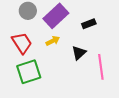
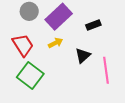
green square: (29, 72) -> (30, 76), turned -35

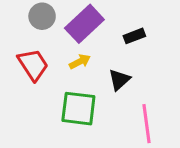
pink line: (106, 70) -> (146, 124), moved
green square: (30, 76) -> (78, 109), moved, turned -30

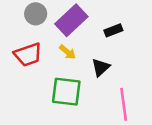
yellow arrow: (80, 62) -> (67, 52), turned 66
red trapezoid: (33, 65) -> (28, 55), turned 104

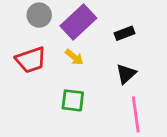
black triangle: (101, 67) -> (126, 74), moved
green square: (66, 92) -> (73, 100), size x0.7

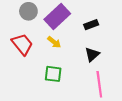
red trapezoid: (31, 60) -> (22, 44), turned -110

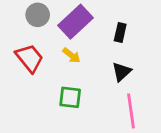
black rectangle: (91, 25) -> (120, 32), turned -56

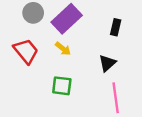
black rectangle: (120, 32) -> (116, 27), moved

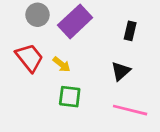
yellow arrow: (63, 49) -> (62, 64), moved
pink line: (116, 98) -> (130, 110), turned -68

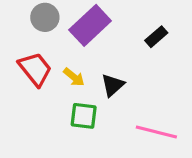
black rectangle: (130, 31) -> (156, 37), turned 36
black triangle: (121, 71) -> (113, 85), moved

